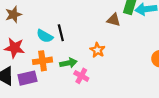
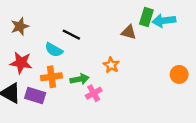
black line: (61, 33) -> (71, 35), moved, turned -49
pink cross: (81, 76) -> (94, 93), turned 32
purple rectangle: (27, 78) -> (35, 96), turned 30

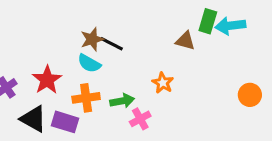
brown star: (20, 26) -> (92, 39), moved
red star: (21, 63) -> (47, 80), turned 30

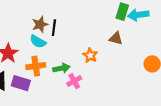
brown triangle: (185, 41) -> (116, 38), moved
black line: (112, 44) -> (54, 28), turned 70

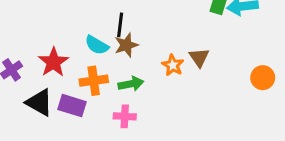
brown star: (40, 24) -> (126, 45), moved
brown triangle: (116, 38) -> (199, 57), moved, turned 40
pink cross: (74, 81) -> (125, 116), moved, turned 32

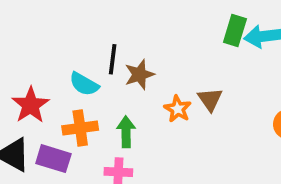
brown star: (126, 45) -> (139, 75), moved
green arrow: (131, 84) -> (126, 132), turned -80

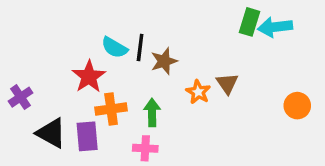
cyan semicircle: (84, 84) -> (114, 48), moved
red star: (31, 105) -> (89, 77), moved
purple rectangle: (53, 159) -> (87, 136), turned 68

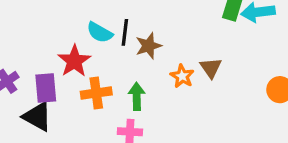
purple rectangle: (87, 136) -> (46, 88), moved

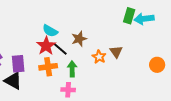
black line: (125, 32) -> (60, 49), moved, turned -56
red star: (74, 61) -> (46, 46), moved

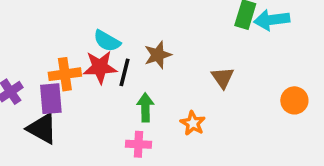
red star: (46, 46) -> (100, 67), turned 30
black line: (60, 49) -> (124, 72), turned 63
orange star: (99, 57) -> (193, 123), moved
orange cross: (48, 67) -> (65, 74), moved

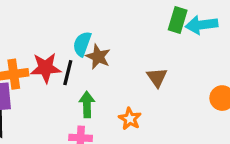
cyan semicircle: (107, 41) -> (82, 44), moved, turned 80
brown star: (158, 55) -> (98, 57), turned -30

